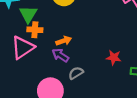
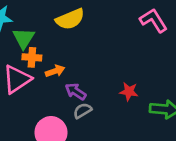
orange arrow: (64, 41) -> (55, 71), moved
purple arrow: (60, 55) -> (76, 92), moved

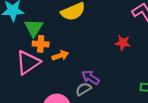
purple arrow: (76, 92) -> (90, 77), moved
red star: (129, 92) -> (123, 43), moved

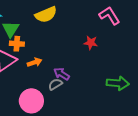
orange arrow: (60, 56) -> (35, 62), moved

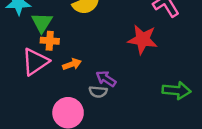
red star: (91, 43) -> (143, 39), size x1.6
gray semicircle: (55, 84) -> (98, 92), turned -144

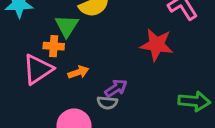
green triangle: (42, 22) -> (67, 26), moved
purple arrow: (106, 79) -> (116, 88), turned 114

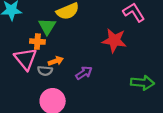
pink triangle: (38, 69) -> (26, 59), turned -35
gray semicircle: (107, 103) -> (45, 71), moved

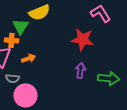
gray semicircle: (45, 71) -> (12, 78), moved
purple arrow: (84, 73) -> (80, 70), moved, turned -49

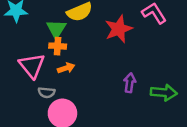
red star: (82, 39) -> (119, 29), moved, turned -30
orange cross: (11, 40) -> (58, 46), moved

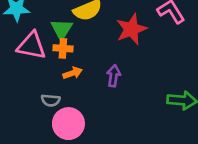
pink triangle: (32, 66) -> (32, 46), moved, turned -40
purple arrow: (130, 83) -> (114, 76), moved

